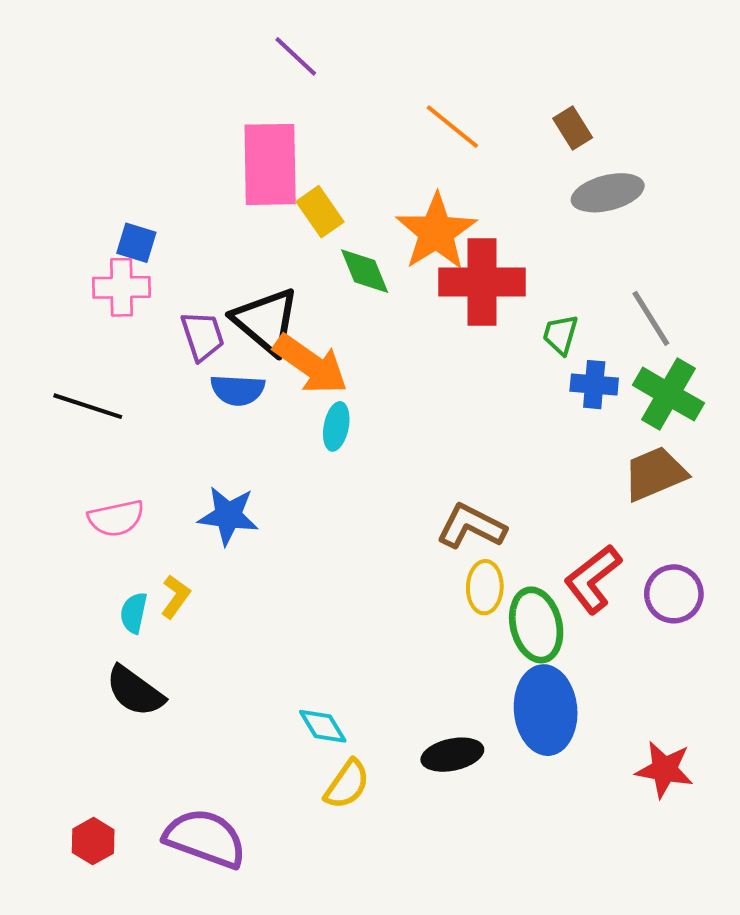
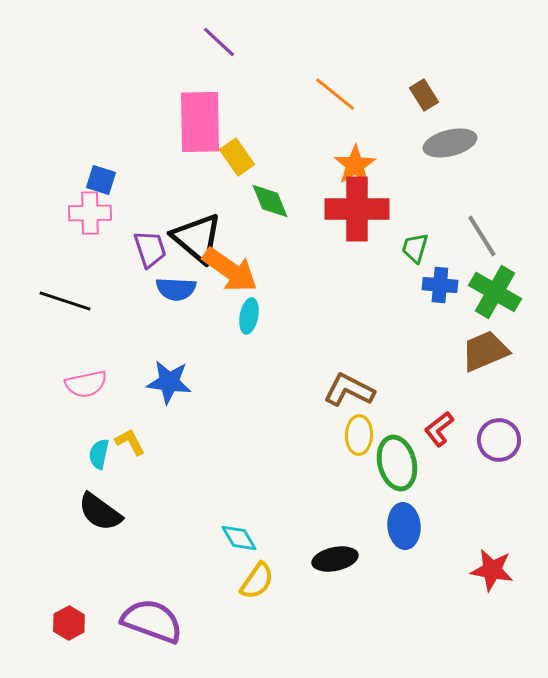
orange star: (436, 232) -> (355, 165), moved, size x0.7
red L-shape: (593, 579) -> (439, 429), size x0.7
yellow L-shape: (176, 597) -> (130, 442), turned -64
blue ellipse: (546, 710) -> (404, 526), size x0.7

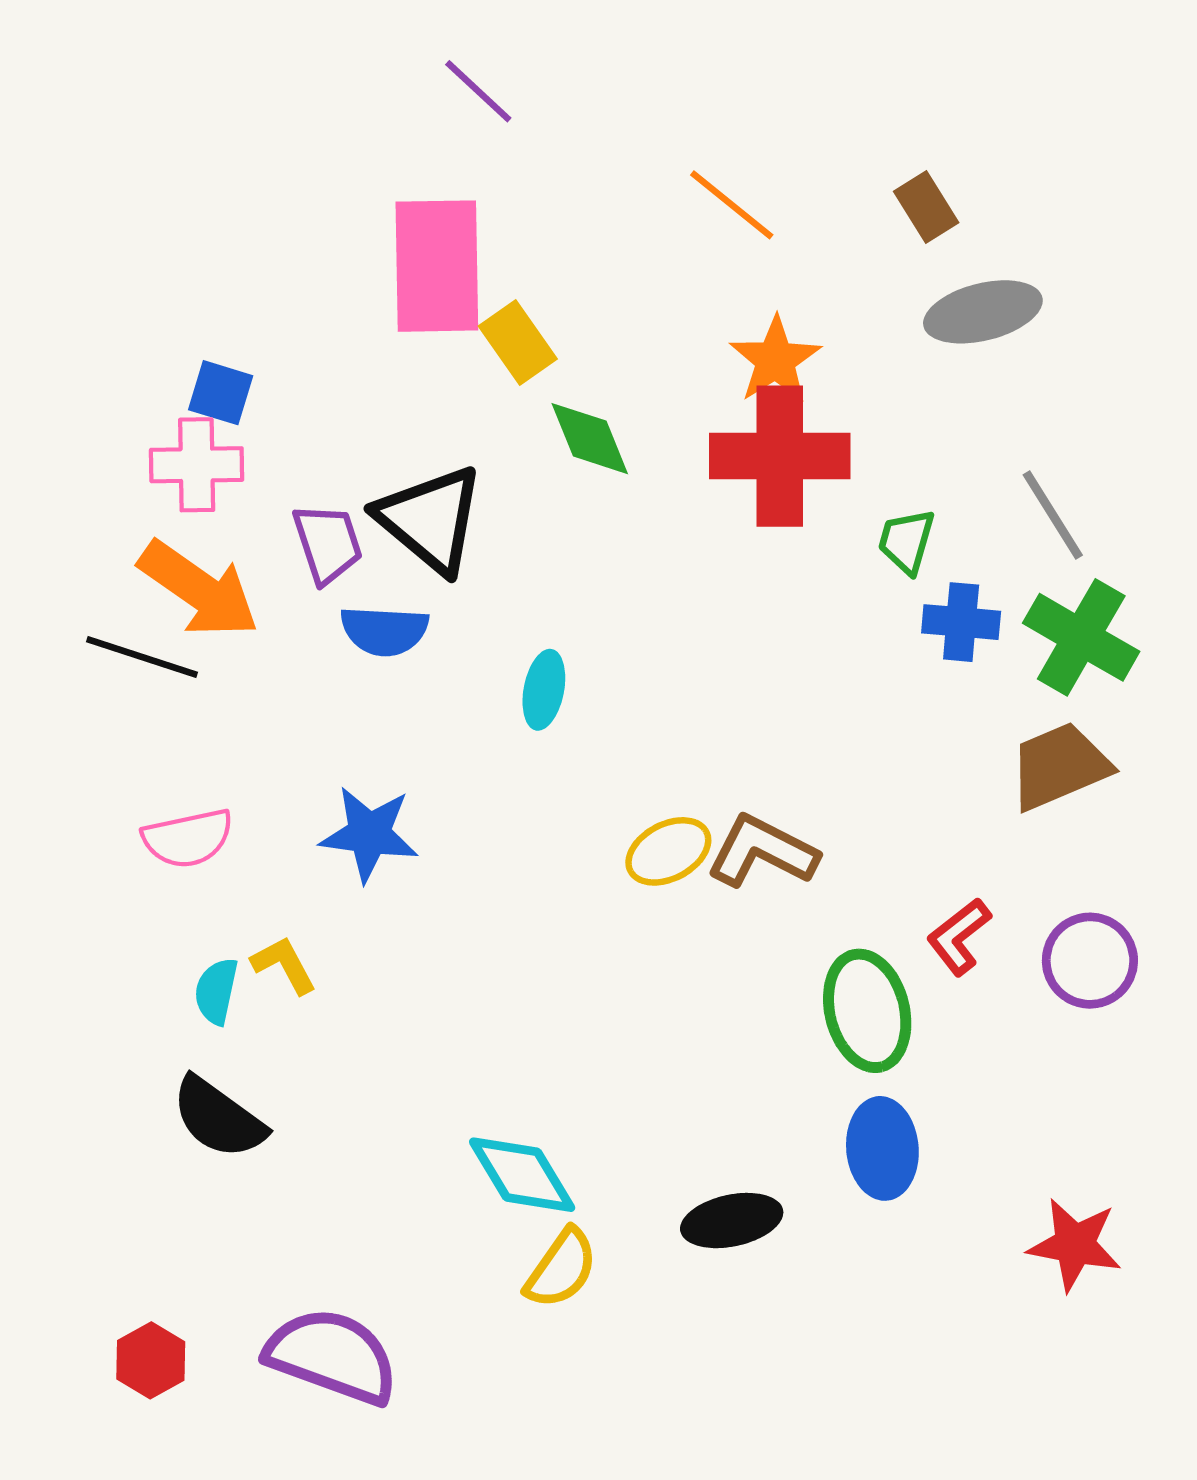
orange arrow: (230, 270) -> (199, 589), moved
yellow ellipse: (359, 435) -> (668, 851), moved, turned 60
cyan diamond: (239, 538) -> (522, 1175), size x1.4

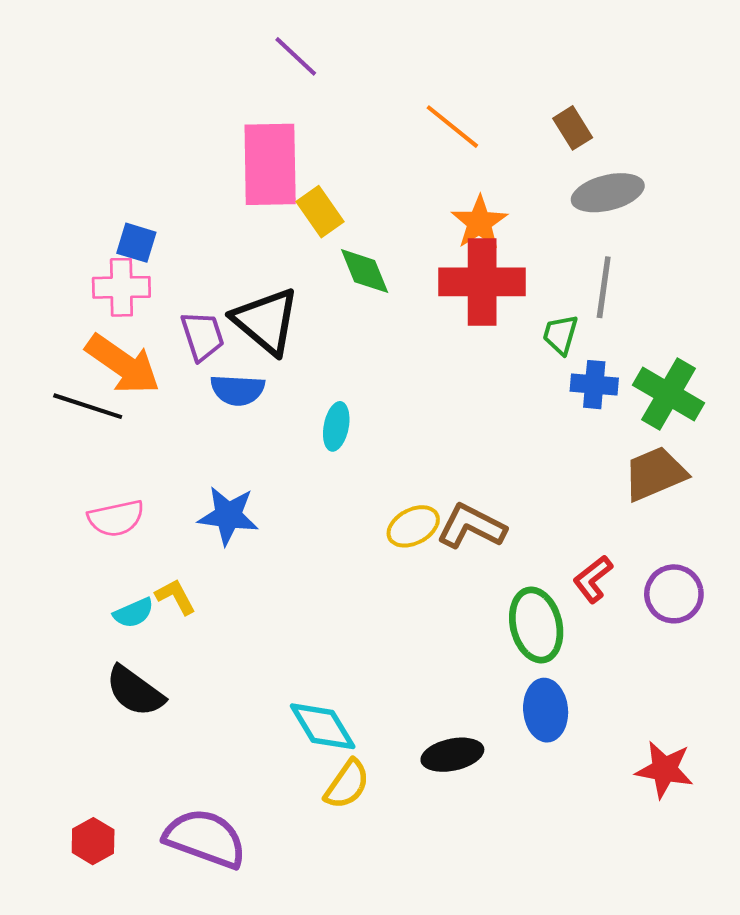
gray line: (1053, 515) -> (604, 287), moved, turned 40
cyan semicircle: (216, 991) -> (134, 613), turned -126

